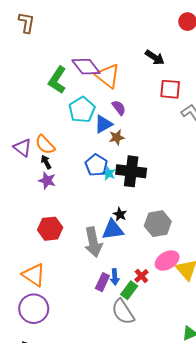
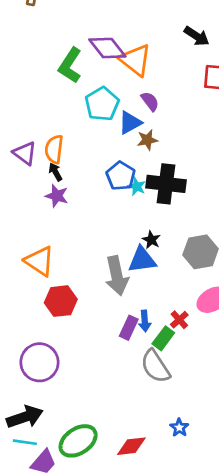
orange semicircle: (45, 145) -> (54, 149), turned 50
red hexagon: (50, 229) -> (61, 301), moved
orange triangle: (34, 275) -> (39, 261), moved

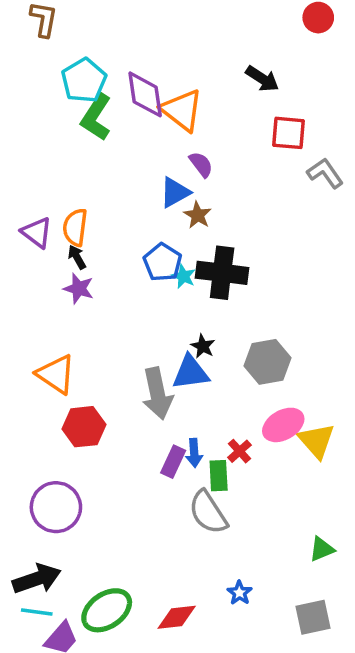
purple diamond: (107, 48) -> (145, 94), turned 30
cyan pentagon: (102, 104) -> (84, 80), moved
brown star: (147, 140) -> (198, 215), turned -30
green rectangle: (163, 338) -> (219, 476), turned -40

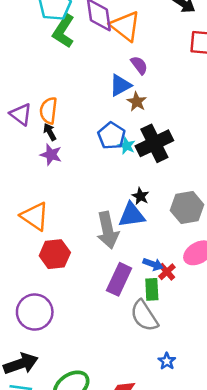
black cross: (222, 273) -> (154, 143), turned -33
blue arrow: (194, 453) -> (153, 264), moved, turned -66
purple rectangle: (173, 462) -> (119, 279), size x1.4
blue star: (240, 593) -> (167, 361), moved

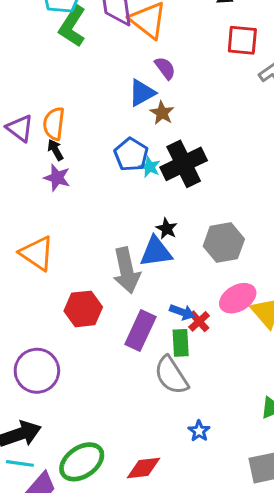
red hexagon: (55, 254) -> (83, 309), moved

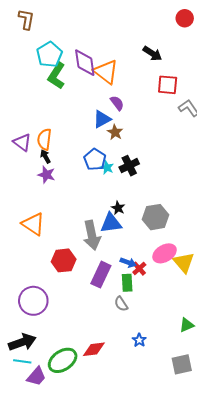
black cross: (184, 164) -> (129, 166), size x0.7
gray semicircle: (171, 375) -> (121, 304), size x0.6
red diamond: (143, 468) -> (94, 349), moved

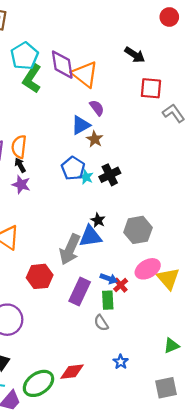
gray arrow: (92, 235) -> (70, 249), turned 36

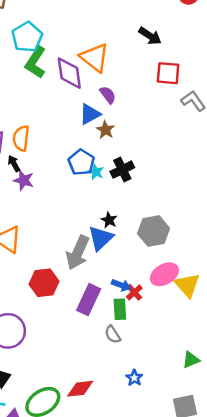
purple diamond: (62, 65) -> (69, 73), moved
black arrow: (20, 165) -> (14, 164), moved
blue triangle: (90, 236) -> (101, 238), turned -35

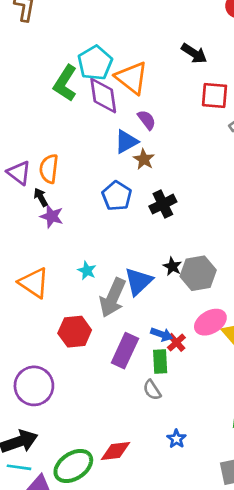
cyan pentagon: (27, 37) -> (95, 63), moved
cyan star: (96, 172) -> (87, 271), moved
black star: (109, 220) -> (172, 266), moved

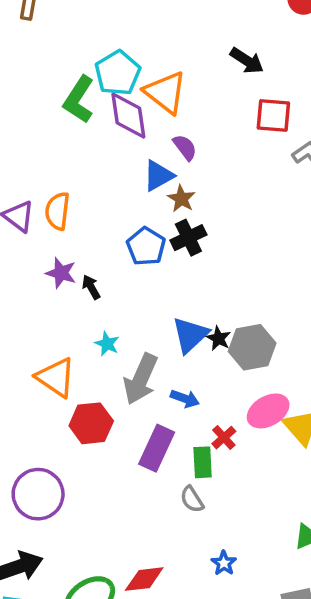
black arrow: (41, 197) -> (91, 287), moved
black cross: (163, 204) -> (188, 238), moved
blue triangle: (138, 281) -> (190, 335), moved
orange triangle: (34, 283) -> (56, 377), moved
blue arrow: (162, 334) -> (185, 399), moved

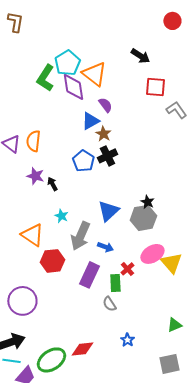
black star: (219, 338) -> (147, 202), moved

